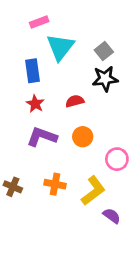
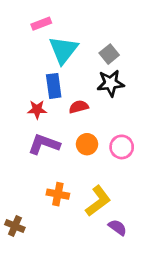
blue rectangle: (33, 71) -> (54, 86), moved
red star: (35, 104) -> (37, 110), turned -30
pink circle: (117, 159) -> (122, 147), moved
brown cross: (13, 187) -> (15, 226), moved

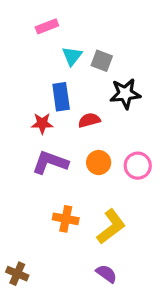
cyan triangle: (63, 50) -> (72, 56), size x0.6
gray square: (109, 54) -> (102, 61), moved, turned -30
brown cross: (15, 226) -> (17, 274), moved
purple semicircle: (117, 227) -> (106, 274), moved

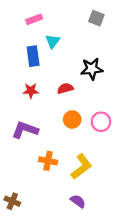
gray square: (102, 61) -> (96, 18), moved
blue rectangle: (61, 97) -> (33, 56), moved
purple L-shape: (50, 163) -> (25, 130), moved

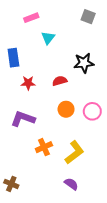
blue rectangle: (33, 56) -> (13, 58), moved
orange cross: (48, 161) -> (44, 147), turned -35

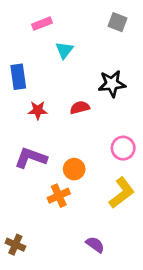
orange circle: (66, 109) -> (74, 169), moved
yellow L-shape: (74, 152) -> (122, 193), moved

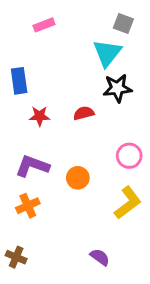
cyan triangle: (64, 50) -> (107, 53), moved, size x1.5
orange cross: (59, 196) -> (28, 206), moved

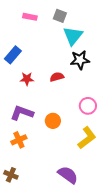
gray square: (123, 23) -> (60, 16), moved
pink rectangle: (44, 25) -> (30, 17), turned 32
blue rectangle: (19, 81) -> (13, 55), turned 48
purple semicircle: (100, 257) -> (68, 175), size x1.5

